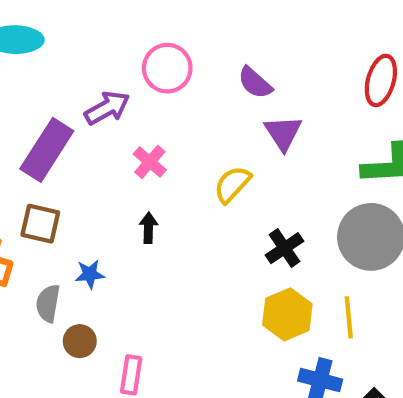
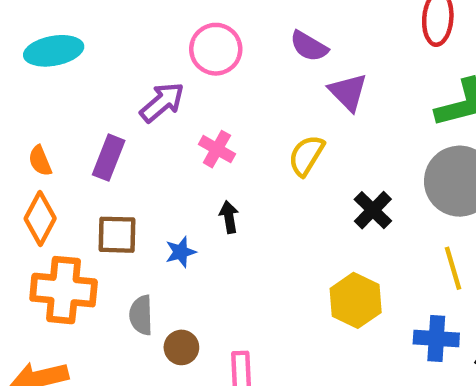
purple rectangle: (47, 150) -> (109, 158), size x0.7
blue star: (90, 274) -> (181, 252), moved
yellow hexagon: (287, 314) -> (356, 300), moved

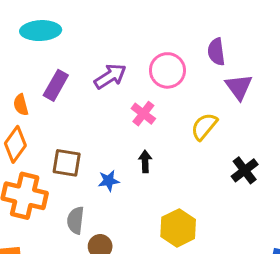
purple semicircle: (309, 46) -> (216, 52), turned 44
pink circle: (216, 49) -> (167, 70), moved
purple rectangle: (109, 158) -> (56, 85), moved
yellow hexagon: (356, 300) -> (178, 228), moved

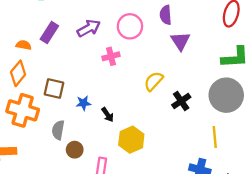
orange semicircle: (21, 105) -> (24, 45), turned 112
pink cross: (143, 114) -> (111, 56), turned 35
yellow semicircle: (204, 126) -> (154, 81), moved
black arrow: (145, 161) -> (108, 115), moved, turned 144

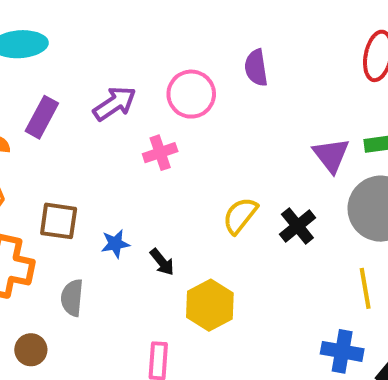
purple triangle: (180, 41) -> (331, 155), moved
yellow semicircle: (154, 81) -> (240, 216), moved
brown circle: (75, 150) -> (31, 350), moved

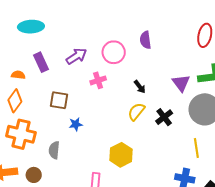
purple rectangle: (42, 117) -> (41, 62), turned -54
brown square: (59, 221) -> (59, 100), moved
black arrow: (162, 262) -> (140, 87), moved

